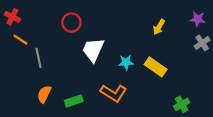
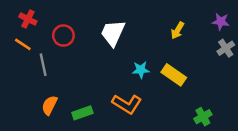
red cross: (12, 17) -> (28, 19), moved
red circle: (71, 23) -> (63, 36), moved
white trapezoid: (93, 50) -> (113, 33), moved

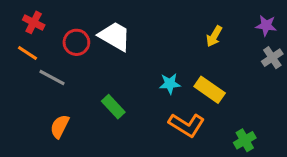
white trapezoid: (113, 33) -> (115, 36), moved, turned 96
gray line: (43, 65) -> (52, 78), turned -50
orange L-shape: (127, 104) -> (187, 125), moved
green rectangle: (82, 113) -> (113, 107), moved, turned 66

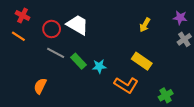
gray line: (52, 78) -> (56, 53), moved
cyan star: (170, 84) -> (99, 66), moved
green rectangle: (113, 107) -> (79, 61), moved

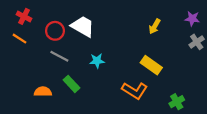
green rectangle: (79, 61) -> (72, 84), moved
cyan star: (99, 66) -> (97, 61), moved
orange semicircle: (40, 86) -> (43, 92), turned 63

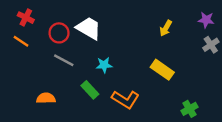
green rectangle: (72, 84) -> (90, 90), moved
orange L-shape: (135, 91) -> (125, 99), moved

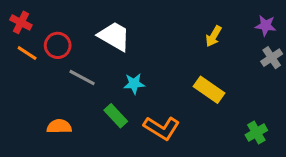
red cross: (26, 18) -> (21, 22), moved
red circle: (59, 33) -> (58, 45), moved
green cross: (189, 109) -> (256, 133), moved

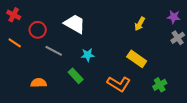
orange line: (27, 53) -> (15, 43), moved
orange L-shape: (162, 128) -> (119, 84), moved
green cross: (256, 133) -> (160, 85), moved

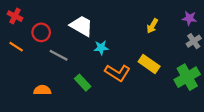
cyan star: (88, 55) -> (101, 48), moved
orange L-shape: (119, 84) -> (117, 73), moved
green cross: (160, 85) -> (187, 77), moved, size x1.6

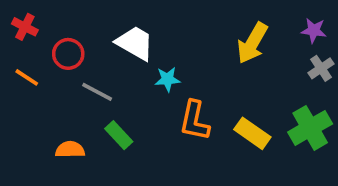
yellow arrow: (152, 26) -> (252, 43), size x1.6
yellow rectangle: (149, 64) -> (252, 133), moved
orange L-shape: (117, 73) -> (195, 121), turned 70
green rectangle: (83, 83) -> (119, 135), moved

